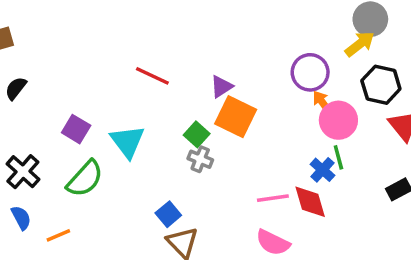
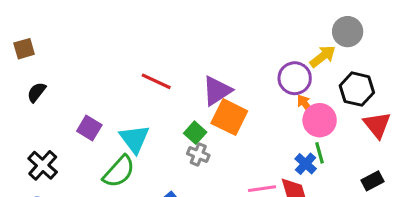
yellow arrow: (360, 44) -> (323, 56), moved
purple triangle: (221, 87) -> (217, 91), size x1.5
green semicircle: (85, 179) -> (119, 172), moved

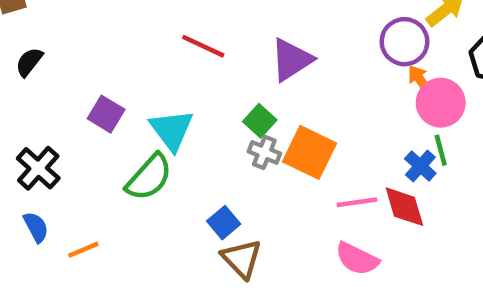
orange square: (229, 117) -> (310, 152), moved

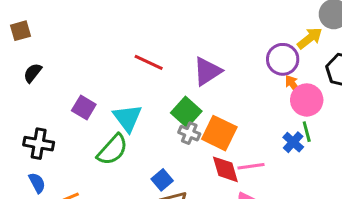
green square: (260, 121) -> (186, 112), size x1.4
black cross: (38, 168) -> (39, 144), turned -32
red diamond: (404, 207) -> (225, 169), moved

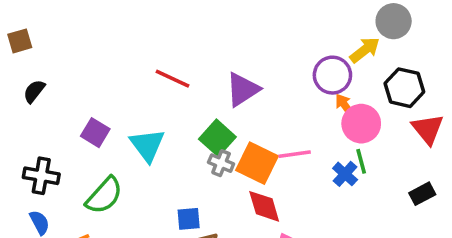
green semicircle: (112, 150) -> (104, 195), moved
pink line: (251, 166) -> (295, 154), moved
blue square: (162, 180) -> (189, 219), turned 35

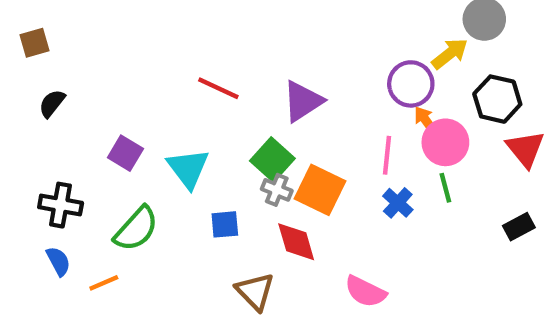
pink line: (295, 154) -> (387, 155), moved, turned -76
blue cross: (345, 174) -> (398, 203), moved
red diamond: (264, 206) -> (296, 242), moved
blue square: (189, 219) -> (225, 224), moved

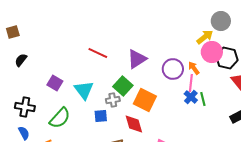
purple circle: (411, 84) -> (173, 69), moved
pink circle: (445, 142) -> (212, 52), moved
pink line: (387, 155) -> (191, 83), moved
gray cross: (277, 190) -> (113, 100), moved, turned -32
blue cross: (398, 203) -> (191, 97), moved

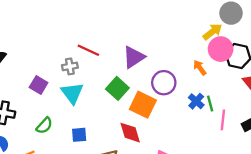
purple circle: (173, 69) -> (164, 83), moved
pink line: (191, 83) -> (223, 120), moved
gray cross: (113, 100) -> (70, 66), moved
blue square: (101, 116) -> (79, 135), moved
green semicircle: (60, 118) -> (44, 126), size x0.7

